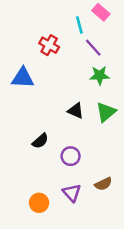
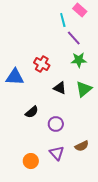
red cross: (49, 45) -> (42, 64), moved
blue triangle: (23, 78) -> (15, 77), moved

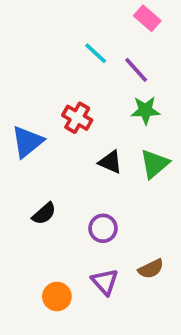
cyan line: (63, 20) -> (96, 53), moved, turned -32
blue triangle: (15, 77) -> (27, 142), turned -42
black semicircle: (32, 112) -> (44, 214), moved

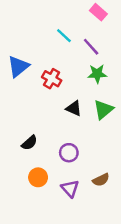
blue triangle: (27, 142) -> (18, 66), moved
orange circle: (57, 296) -> (38, 177), moved

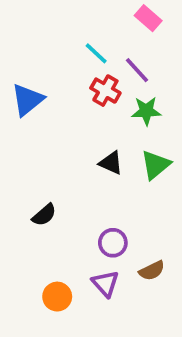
red cross: (52, 79) -> (105, 91), moved
purple circle: (69, 153) -> (113, 243), moved
orange circle: (38, 177) -> (57, 297), moved

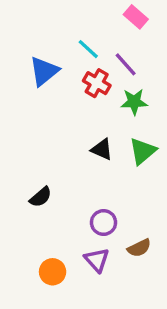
blue triangle: (27, 100) -> (44, 71), moved

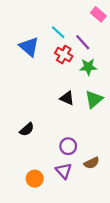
pink rectangle: (136, 17) -> (98, 14), moved
blue triangle: (44, 71) -> (29, 47), turned -40

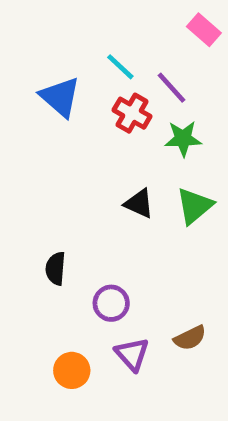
black semicircle: (27, 129) -> (56, 268), turned 136
purple circle: (68, 146) -> (111, 303), moved

